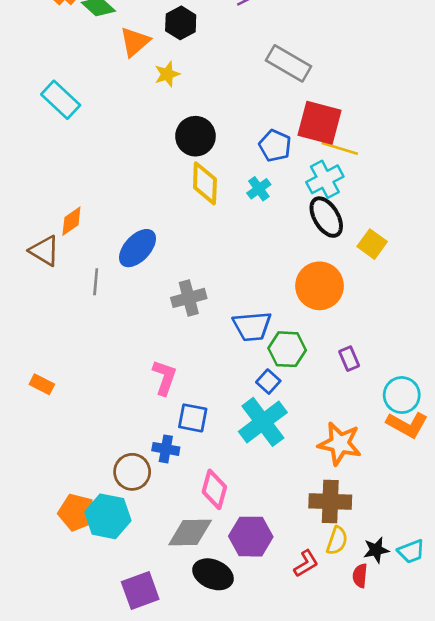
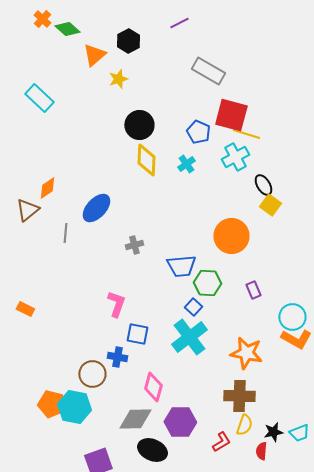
black ellipse: (326, 217) -> (263, 185), moved, size x0.7
brown triangle: (44, 251) -> (27, 210), turned 50
gray cross: (189, 298) -> (134, 245), size x0.7

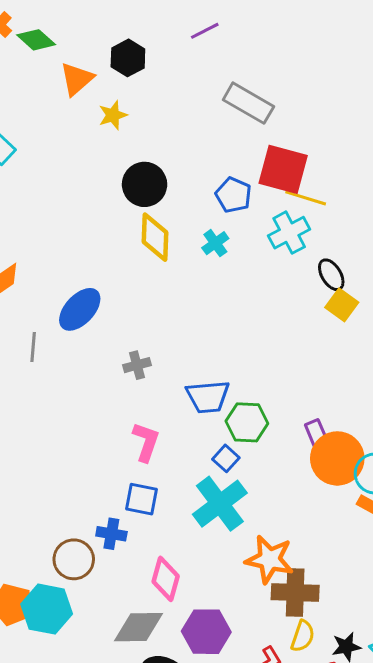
orange circle: (231, 236) -> (337, 458), moved
pink L-shape: (116, 304) -> (146, 442), moved
orange star: (246, 353) -> (270, 559), moved

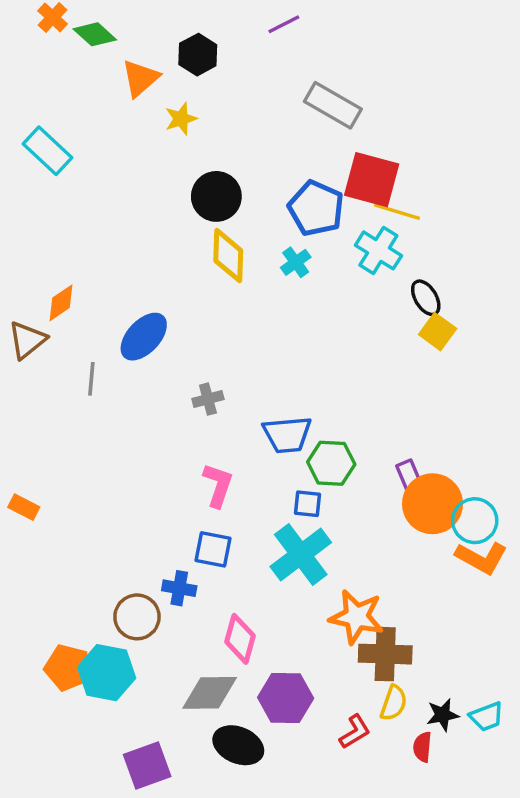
blue pentagon: (233, 195) -> (316, 208), size x1.4
cyan cross: (289, 233) -> (378, 250), turned -30
blue square: (226, 458) -> (308, 504), turned -36

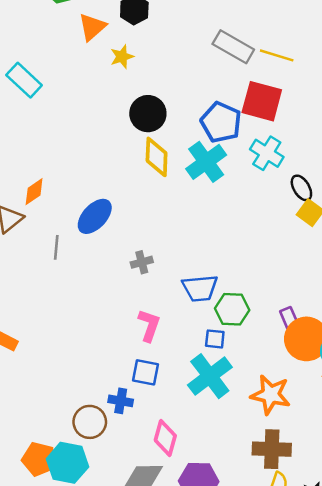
yellow line: (397, 212) -> (277, 55), moved
cyan cross: (296, 262) -> (206, 162), size x1.8
orange star: (357, 617) -> (271, 395), moved

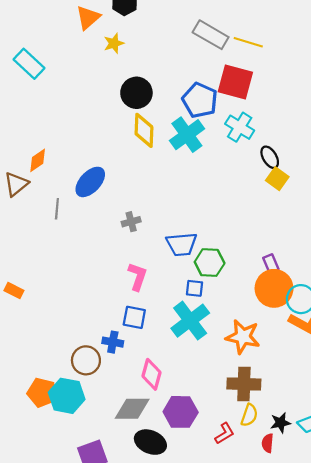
purple rectangle: (289, 318) -> (271, 264), moved

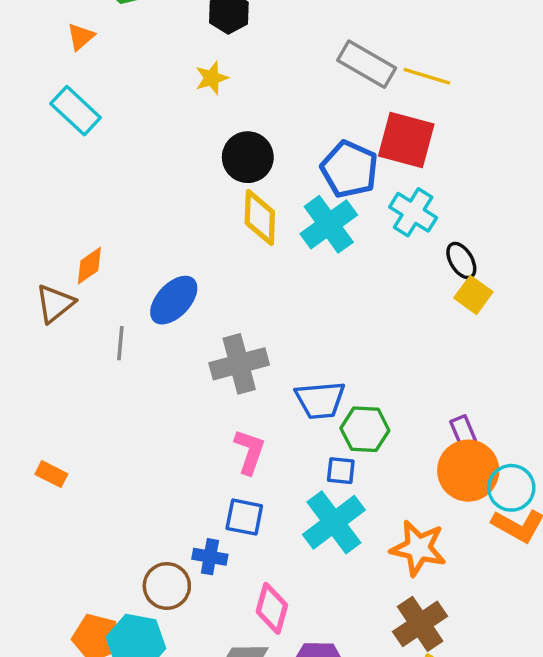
orange triangle: (88, 18) -> (81, 37), moved, size x0.7
gray cross: (131, 222) -> (239, 364), size x1.8
brown cross: (244, 384) -> (420, 624), turned -36

